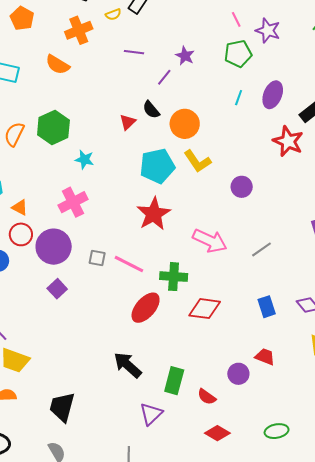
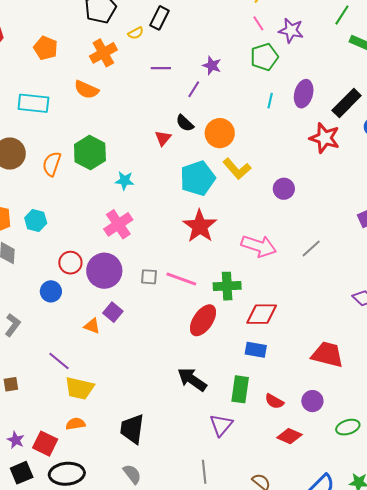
orange triangle: (20, 207) -> (92, 326), moved
blue rectangle: (267, 307) -> (256, 350), moved, turned -55
red trapezoid: (265, 357) -> (327, 355), size x1.6
purple circle: (238, 374) -> (312, 401), moved

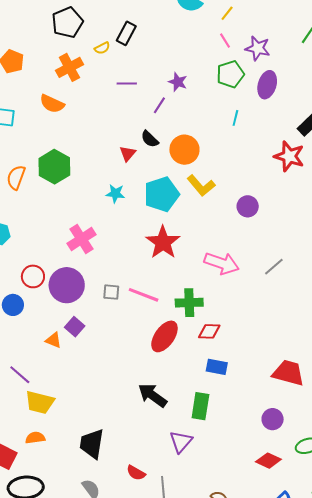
purple ellipse: (304, 94) -> (267, 85), moved
cyan star: (125, 181) -> (115, 194), moved
red diamond: (262, 314) -> (209, 331), moved, size x0.7
red semicircle: (274, 401) -> (136, 473), moved
red diamond: (289, 436) -> (268, 461), moved

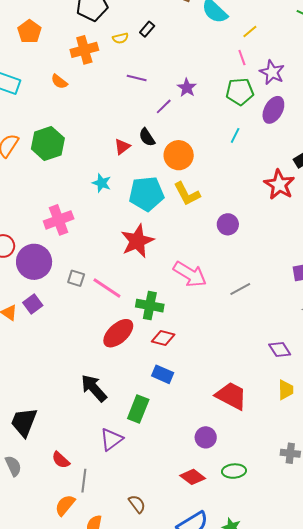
black rectangle: (126, 33) -> (147, 29), size x0.7
orange semicircle: (52, 104) -> (59, 82), size x0.7

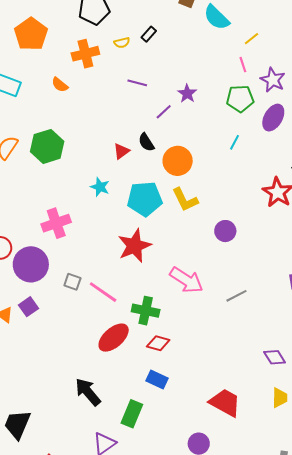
orange pentagon: (29, 32) -> (31, 34), size x1.4

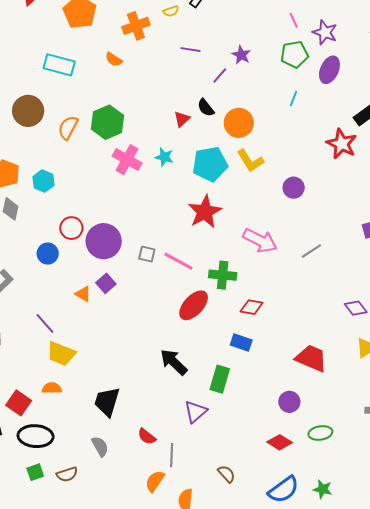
pink cross: (56, 223) -> (127, 160), moved, turned -36
red diamond: (158, 343) -> (252, 307), moved

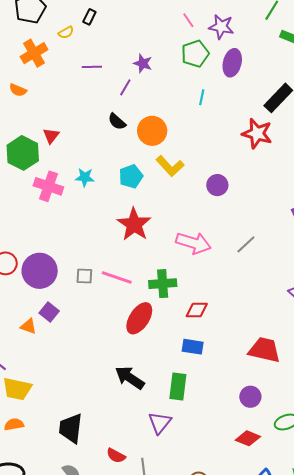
red triangle: (182, 119) -> (51, 136), moved
cyan pentagon: (210, 164) -> (131, 176), size x0.7

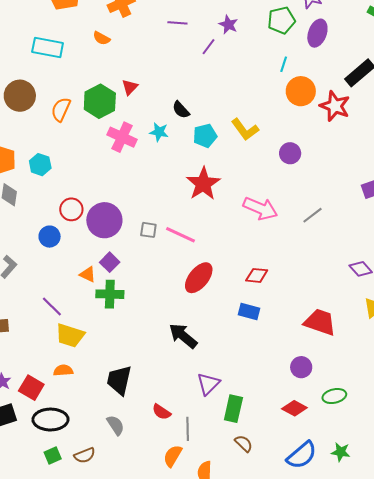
black semicircle: (117, 122) -> (181, 110), moved
orange circle: (152, 131) -> (301, 91), moved
green cross: (163, 284) -> (110, 294), moved
green rectangle: (178, 387) -> (233, 409), moved

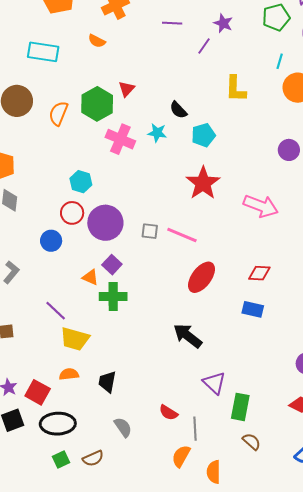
yellow L-shape: (245, 129) -> (236, 89), moved, turned 40
cyan hexagon: (40, 165) -> (81, 182), moved
black trapezoid: (119, 380) -> (107, 382), moved, size x0.7
purple triangle: (208, 384) -> (214, 383), turned -30

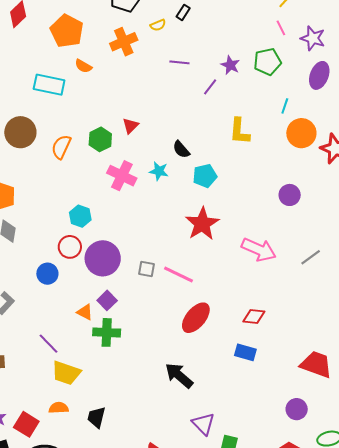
green pentagon: (276, 17) -> (267, 62), moved
orange semicircle: (97, 41) -> (83, 66), moved
green hexagon: (97, 104) -> (100, 139), size x0.7

